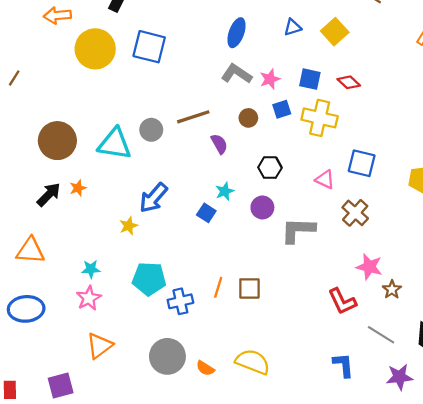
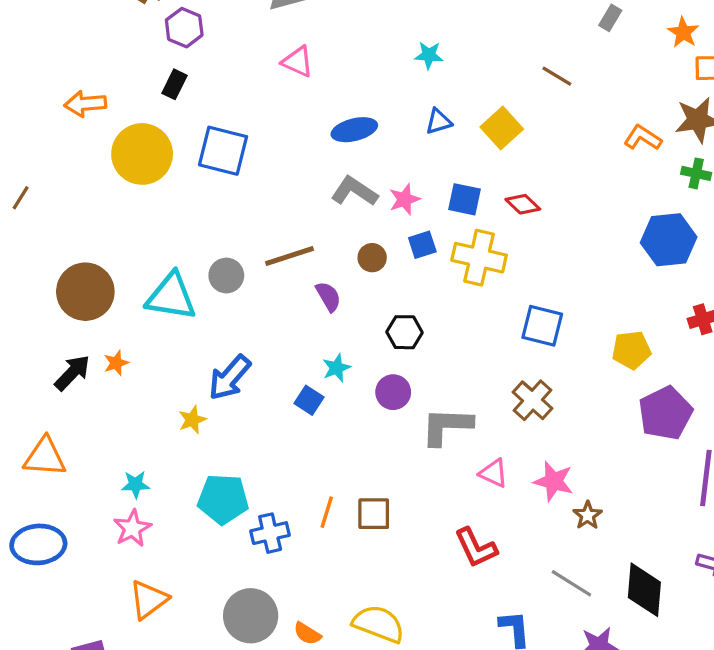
blue ellipse: (237, 33) -> (354, 130), turned 56
pink triangle: (325, 179) -> (494, 473), moved
red L-shape: (342, 301) -> (476, 548), moved

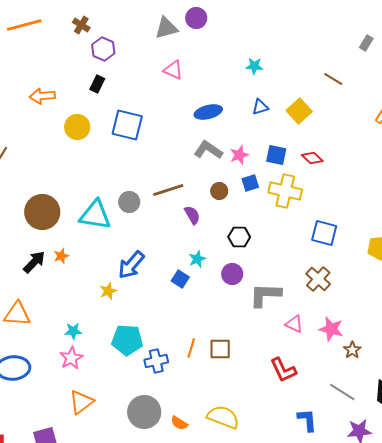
yellow circle: (142, 154) -> (77, 127), size x0.7

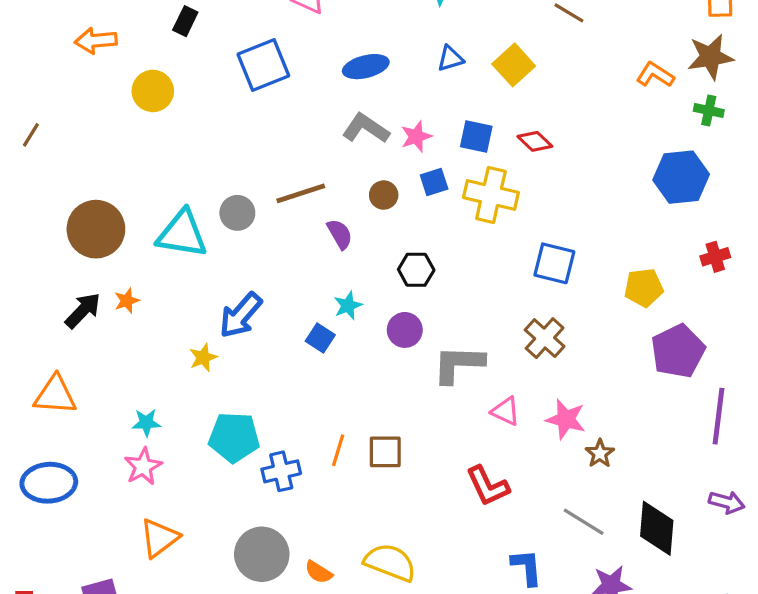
blue square: (127, 125) -> (263, 65), moved, turned -36

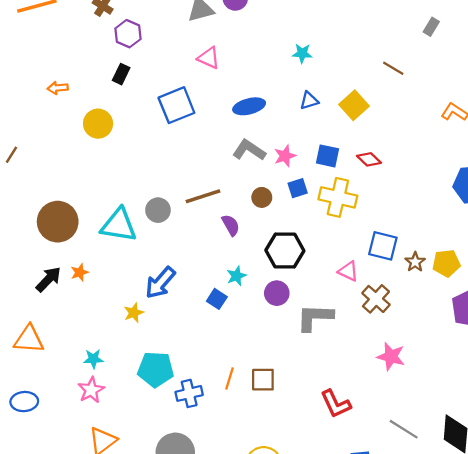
orange arrow: (96, 41) -> (58, 88), size x0.7
black hexagon: (416, 270) -> (285, 250), size x1.5
pink triangle: (506, 411) -> (348, 271), moved
brown star: (600, 453) -> (415, 262), moved
blue ellipse: (49, 483) -> (24, 402), size x0.7

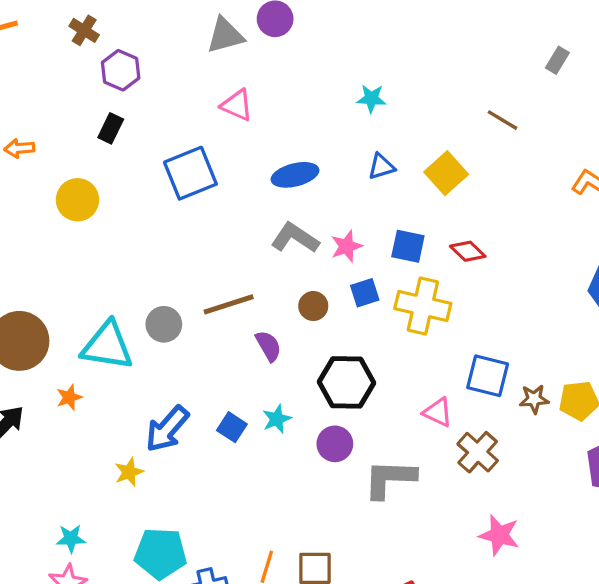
brown star: (415, 262) -> (534, 399), turned 30
orange star: (80, 272) -> (69, 397), moved
blue square: (217, 299) -> (232, 427), moved

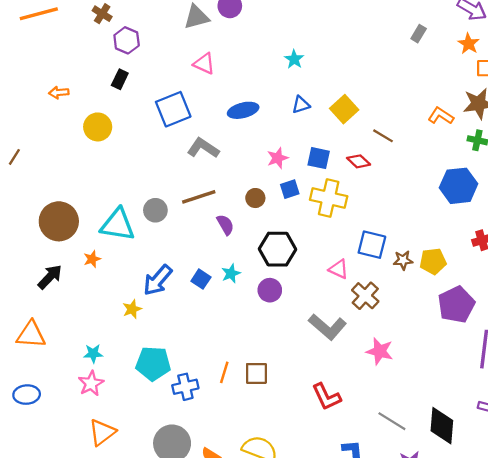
cyan star: (371, 98) -> (294, 59), turned 30
brown line: (503, 120) -> (383, 136), moved
gray L-shape: (295, 238) -> (203, 148), moved
gray L-shape: (390, 479) -> (328, 327), moved, turned -141

